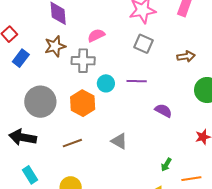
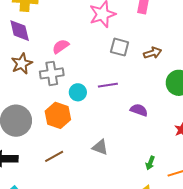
gray square: (143, 44) -> (120, 47), moved

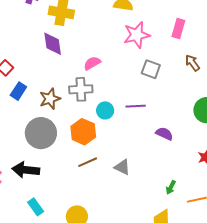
brown arrow: (153, 53) -> (192, 63), moved, turned -114
brown star: (22, 64) -> (50, 99), moved
brown line: (54, 156) -> (88, 162), moved

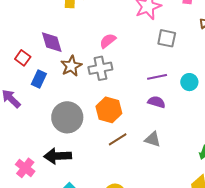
purple diamond: (53, 44) -> (52, 42), moved
brown star: (50, 99) -> (71, 66), moved
cyan circle: (105, 110) -> (189, 82), moved
purple semicircle: (164, 134) -> (157, 102), moved

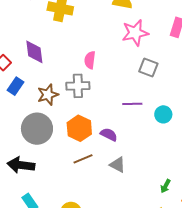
pink semicircle: (108, 41) -> (90, 60), turned -54
brown star: (71, 66) -> (48, 95), moved
purple semicircle: (157, 102) -> (109, 135), moved

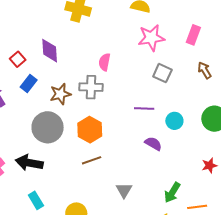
purple semicircle: (109, 135) -> (153, 144), moved
gray triangle: (118, 165) -> (124, 190), moved, turned 30
green arrow: (165, 186) -> (172, 193), size x1.5

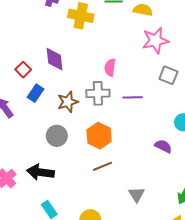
purple line: (144, 108) -> (133, 97), moved
gray circle: (48, 127) -> (57, 136), size x0.7

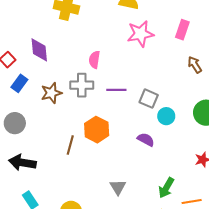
gray square: (168, 75) -> (149, 99), moved
gray circle: (57, 136) -> (15, 123), moved
orange hexagon: (99, 136) -> (97, 130), moved
brown line: (103, 166) -> (70, 145), moved, turned -54

